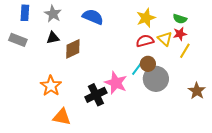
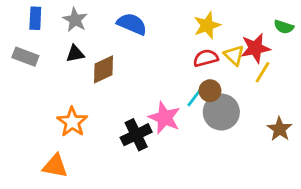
green semicircle: (180, 19) -> (284, 27), moved
red star: (180, 34) -> (255, 48), size x1.5
orange triangle: (62, 117) -> (55, 166), moved

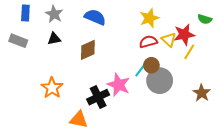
brown diamond: (103, 69) -> (88, 50), moved
orange triangle: (55, 166) -> (79, 120), moved

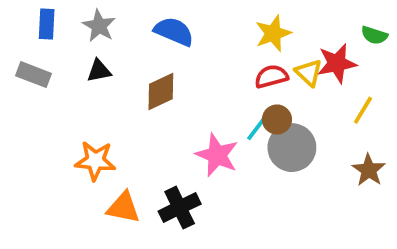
yellow line: (189, 52) -> (363, 110), moved
orange star: (52, 88) -> (95, 161), turned -30
black cross: (98, 97) -> (180, 208), moved
orange triangle: (79, 120) -> (123, 208), moved

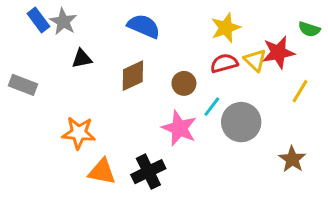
blue rectangle: (47, 24) -> (38, 20), turned -40
gray star: (99, 26) -> (63, 22), moved
gray rectangle: (33, 75) -> (23, 85), moved
brown circle: (277, 120) -> (184, 83), moved
brown star: (369, 170) -> (292, 159), moved

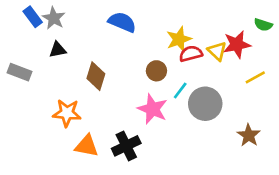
yellow star: (226, 28) -> (179, 39), moved
black triangle: (82, 59) -> (58, 50), moved
brown diamond: (133, 76) -> (96, 76), moved, turned -48
yellow line: (300, 91) -> (255, 77), turned 30

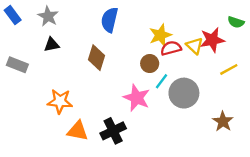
blue rectangle: (33, 17) -> (13, 15), moved
blue semicircle: (122, 22) -> (110, 20), turned -100
brown circle: (156, 71) -> (150, 64), moved
brown diamond: (96, 76) -> (97, 58), moved

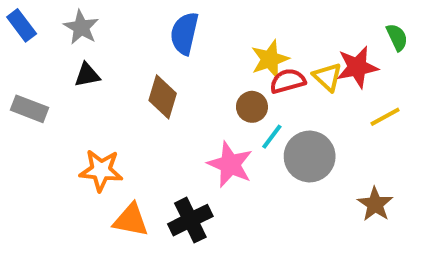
green semicircle: (236, 22) -> (397, 37), turned -133

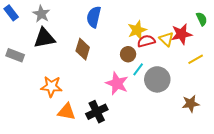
black triangle: (87, 75) -> (44, 38), size x1.6
brown star: (375, 204) -> (191, 104), turned 30

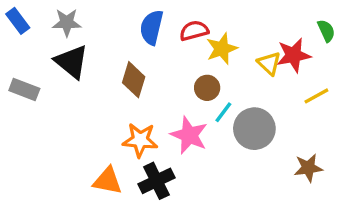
gray star: (41, 14) -> (67, 23), turned -30
black triangle: (44, 38) -> (72, 62), turned 50
red semicircle: (146, 41) -> (194, 31), moved
orange star: (51, 86) -> (140, 140), moved

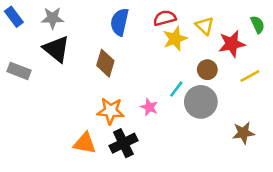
red semicircle: (194, 31) -> (165, 18), moved
yellow triangle: (269, 63) -> (205, 26), moved
brown circle: (207, 88) -> (207, 70), moved
pink star: (189, 135) -> (149, 107), size x0.6

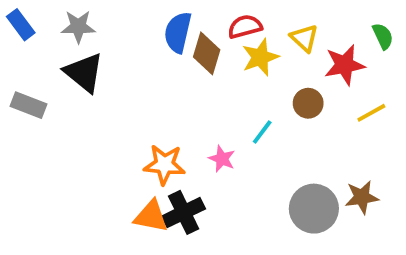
brown diamond: (105, 63) -> (207, 53), moved
gray circle: (201, 102) -> (314, 209), moved
orange triangle: (85, 143) -> (151, 216), moved

